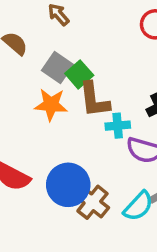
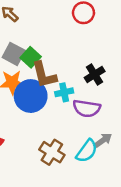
blue circle: (68, 185) -> (31, 96), moved

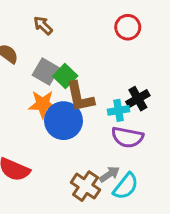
cyan cross: (64, 92) -> (119, 110), moved
gray arrow: (103, 140) -> (109, 174), moved

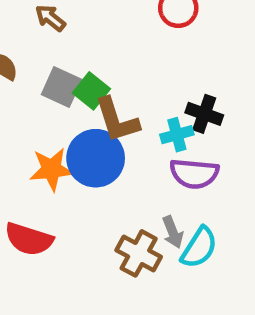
black cross: (138, 99) -> (204, 114), turned -35
orange star: (43, 104) -> (51, 169), moved
gray arrow: (109, 174) -> (173, 232), turned 108

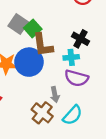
black cross: (204, 114) -> (81, 39), moved
gray arrow: (173, 232) -> (55, 95), moved

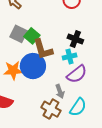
purple semicircle: (76, 78) -> (77, 74), turned -45

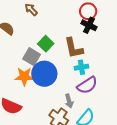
gray square: (19, 34) -> (32, 57), moved
black cross: (75, 39) -> (89, 25), moved
brown L-shape: (43, 49) -> (74, 48), moved

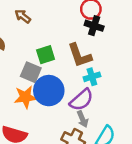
green square: (46, 44) -> (46, 55), turned 35
purple semicircle: (87, 85) -> (81, 100), moved

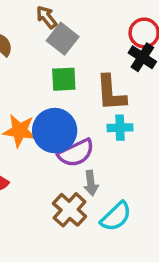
gray square: (31, 72) -> (63, 39), moved
purple semicircle: (81, 100) -> (76, 153), moved

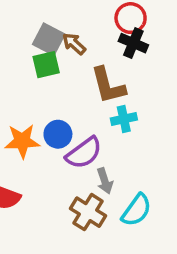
brown arrow: (46, 17) -> (74, 44), moved
green square: (64, 79) -> (46, 65), moved
blue circle: (55, 131) -> (58, 134), size x0.6

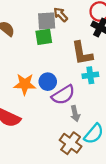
gray square: (49, 39) -> (47, 21), turned -36
brown arrow: (74, 44) -> (61, 15), moved
brown cross: (88, 212) -> (71, 143), moved

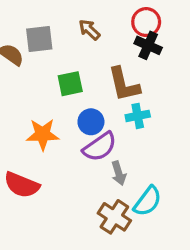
gray square: (47, 21) -> (39, 39), moved
green square: (44, 37) -> (70, 84), moved
blue circle: (48, 82) -> (91, 122), moved

